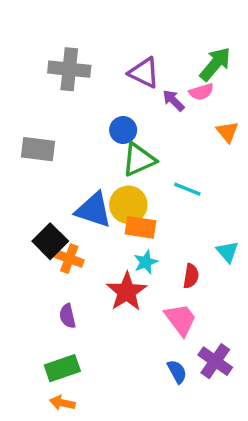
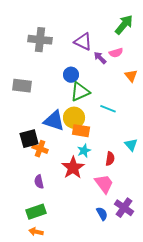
green arrow: (215, 64) -> (124, 25), moved
black square: (50, 241) -> (29, 139), turned 30

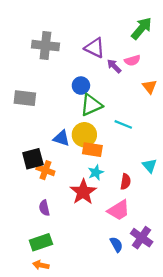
blue triangle: (54, 121) -> (61, 138), size x0.7
pink trapezoid: (104, 184) -> (119, 210), turned 95

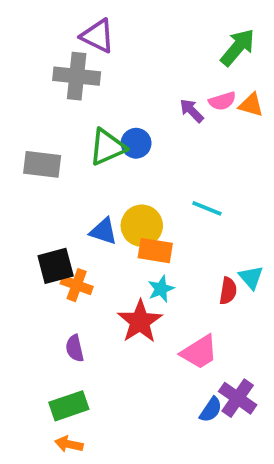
purple triangle: (95, 48) -> (98, 36), moved
orange triangle: (150, 87) -> (251, 105), moved, turned -35
green triangle: (91, 105) -> (107, 147), moved
red semicircle: (126, 182) -> (228, 291), moved
blue semicircle: (116, 245) -> (211, 410), moved, turned 63

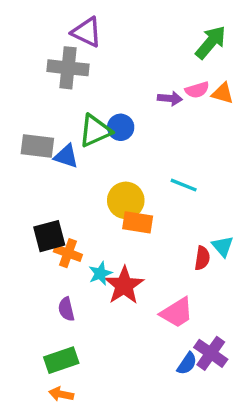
purple arrow: (192, 111) -> (170, 98), turned 140
blue triangle: (103, 231) -> (66, 156), moved
cyan star: (161, 289) -> (100, 273), moved

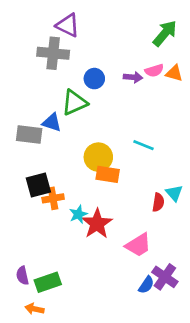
blue circle: (121, 127) -> (94, 79), moved
gray rectangle: (37, 146) -> (29, 134), moved
orange cross: (68, 253) -> (53, 198), turned -30
purple semicircle: (66, 309) -> (22, 276), moved
orange arrow: (61, 394) -> (34, 309), moved

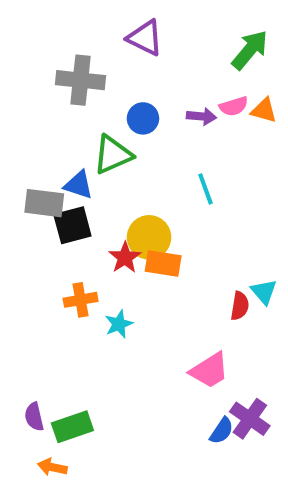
purple triangle: (68, 25) -> (145, 38), moved
cyan line: (144, 145) -> (205, 189), moved, turned 48
black square: (38, 185) -> (72, 225), moved
red star: (97, 224) -> (125, 257), moved, size x0.7

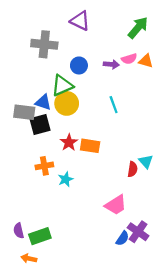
yellow circle: (149, 237) -> (67, 103), moved

